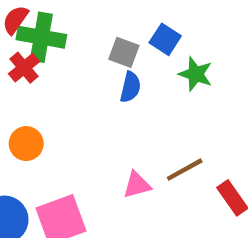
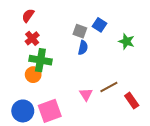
green cross: (41, 37) -> (40, 60), moved
green star: (196, 74) -> (126, 41), moved
pink triangle: (137, 185) -> (86, 94), turned -48

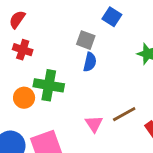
blue square: (100, 25) -> (112, 17), moved
red cross: (32, 38) -> (23, 50), turned -32
green cross: (40, 60) -> (49, 85), moved

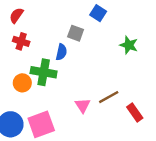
blue semicircle: (90, 62) -> (61, 52), moved

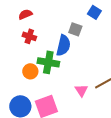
red semicircle: (16, 15) -> (25, 14), turned 32
blue semicircle: (61, 52) -> (63, 45), size x1.5

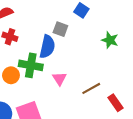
pink triangle: (81, 90) -> (59, 79), moved

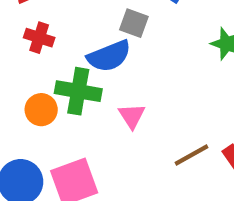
blue semicircle: (47, 47) -> (109, 56), turned 55
brown line: (91, 88) -> (192, 155), moved

